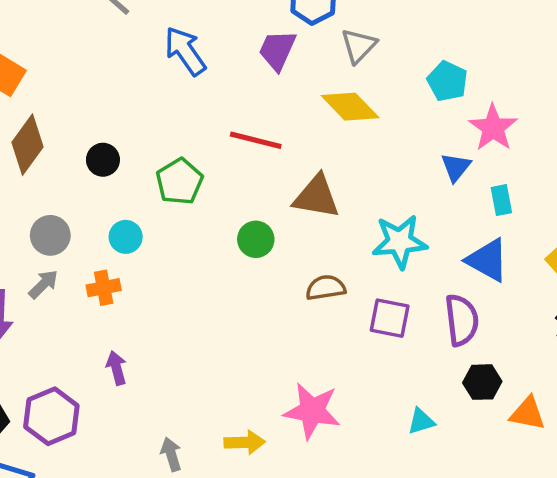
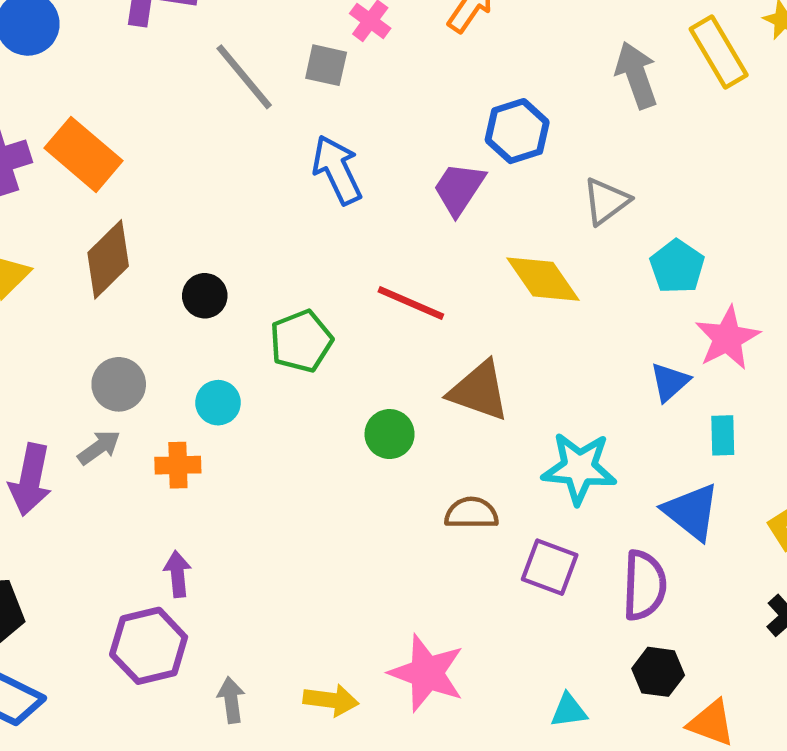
gray triangle: (359, 46) -> (606, 201), moved
purple hexagon: (51, 416) -> (149, 646), moved

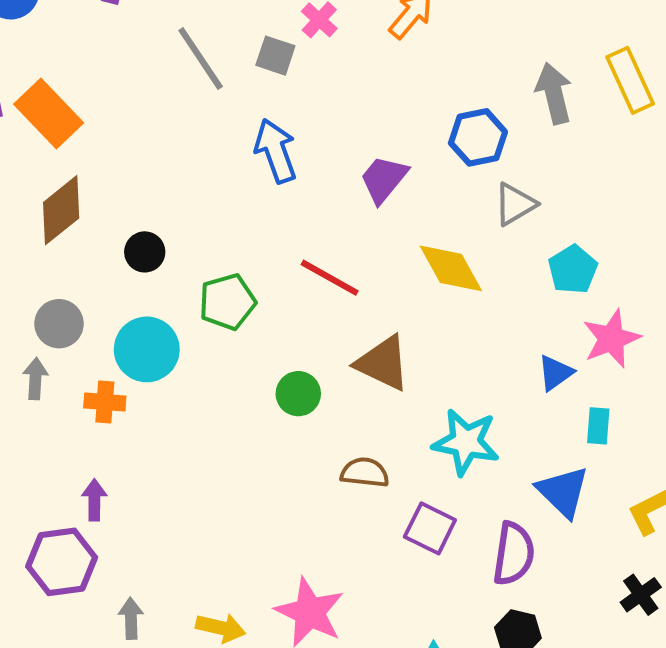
blue hexagon: (517, 131) -> (478, 137), moved
cyan circle: (218, 403) -> (147, 349), size x1.6
gray arrow: (99, 447) -> (35, 379), turned -57

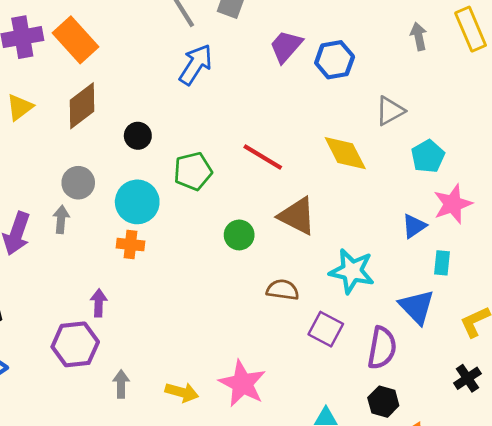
gray arrow: (554, 93) -> (419, 36), size x0.7
blue hexagon: (478, 137) -> (335, 60), moved
blue arrow: (276, 151) -> (196, 65), moved, turned 51
purple trapezoid: (384, 179) -> (286, 46), moved
orange cross: (105, 402) -> (130, 245), moved

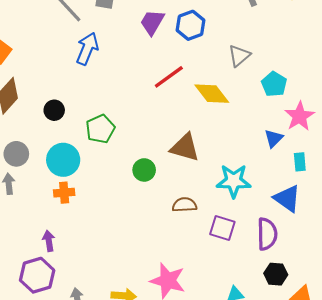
red line: (263, 157) -> (169, 77), moved, turned -56

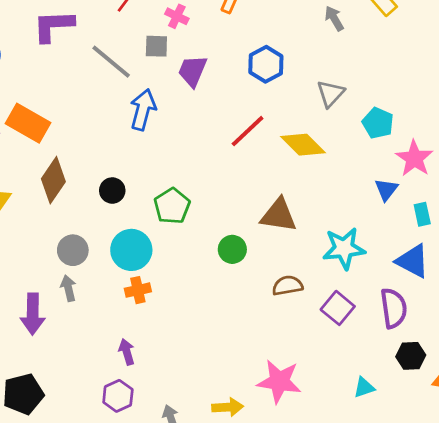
purple trapezoid: (152, 22) -> (192, 71), moved
purple square: (222, 228) -> (338, 308), turned 30
purple hexagon: (37, 275) -> (118, 396), size x0.7

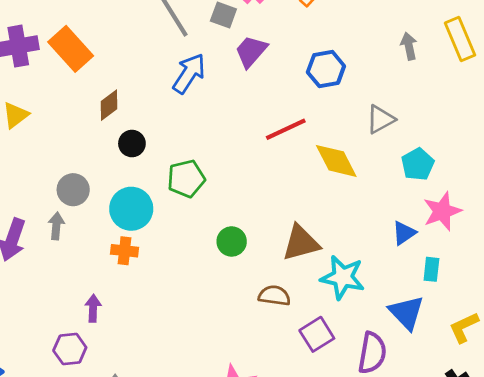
brown diamond: (53, 180) -> (109, 105), moved, size x0.7
brown triangle: (279, 215) -> (301, 243), moved, turned -42

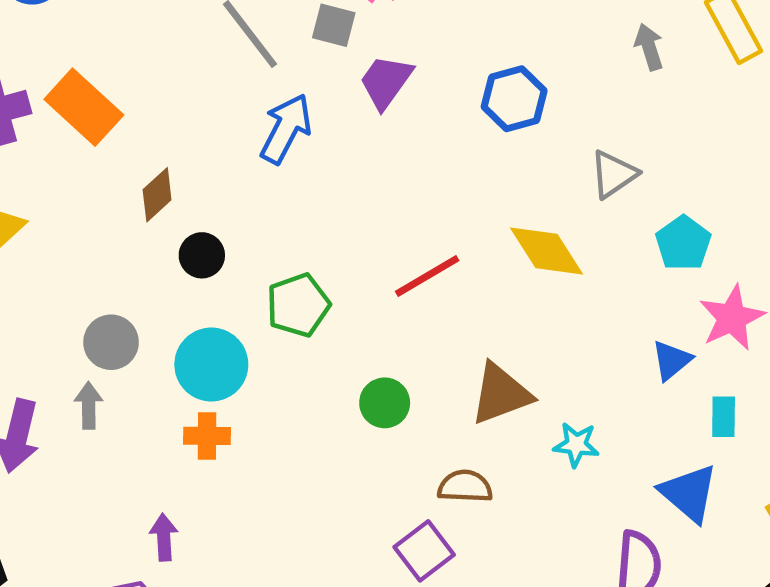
red line: (286, 129) -> (427, 276), moved
cyan star: (343, 277) -> (576, 445), size x0.6
purple square: (317, 334) -> (424, 551), moved

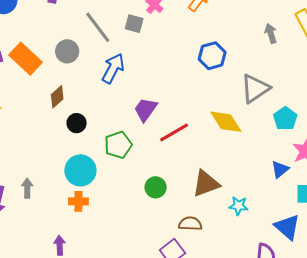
purple trapezoid: (386, 82) -> (146, 110), moved
gray triangle: (614, 174) -> (255, 89), size x1.4
gray circle: (111, 342) -> (67, 51), moved

